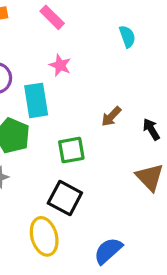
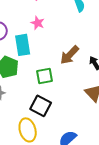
brown arrow: (111, 116) -> (70, 55), size x1.5

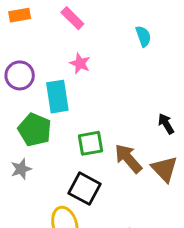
brown arrow: (70, 55) -> (128, 158), moved, turned 95

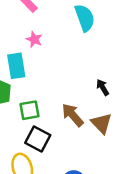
cyan semicircle: (143, 36) -> (85, 18), size x1.6
green square: (91, 143) -> (29, 110), moved

